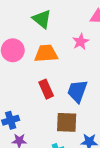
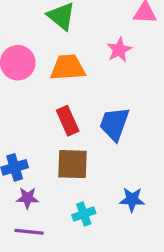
brown square: (67, 122) -> (73, 164), moved

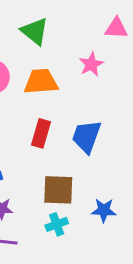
red rectangle: (68, 121) -> (41, 133), turned 40
brown square: (73, 164) -> (58, 190), moved

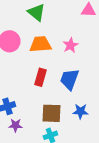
pink star: (91, 64) -> (70, 45), moved
blue star: (104, 210) -> (80, 111), moved

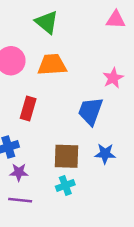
pink star: (70, 45) -> (113, 78), moved
red rectangle: (40, 77) -> (28, 109), moved

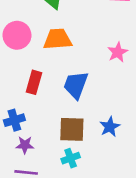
blue trapezoid: (90, 111) -> (76, 85), moved
blue star: (105, 154) -> (110, 127), turned -30

